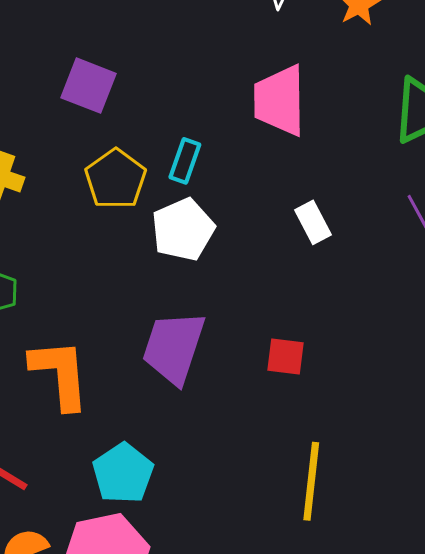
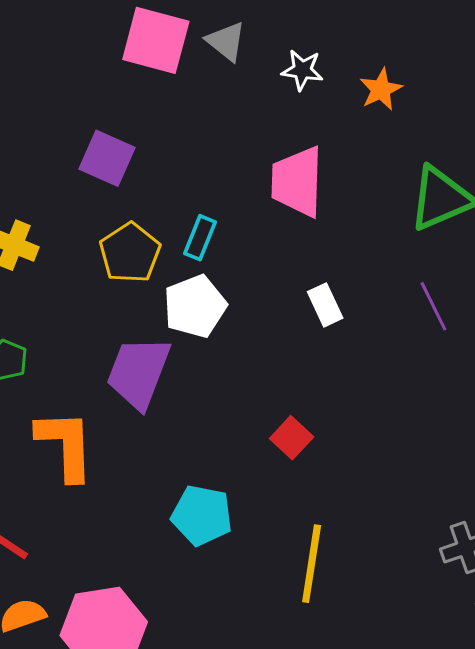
purple trapezoid: (174, 347) -> (138, 372), moved
red square: (285, 356) -> (292, 438), turned 33
cyan pentagon: (123, 473) -> (202, 515), moved, turned -30

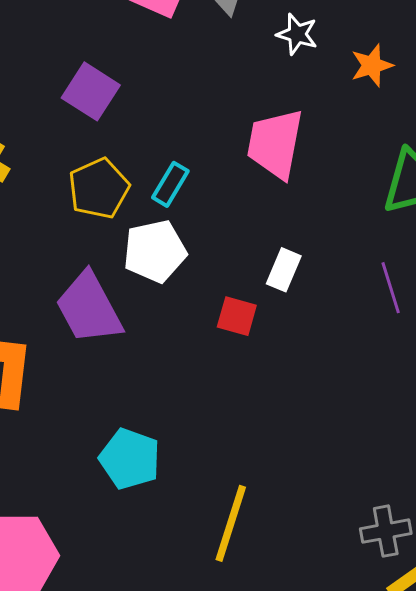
white rectangle: (325, 305) -> (284, 270), turned 39
purple trapezoid: (138, 372) -> (89, 308), turned -58
red square: (292, 438) -> (237, 316), moved, turned -36

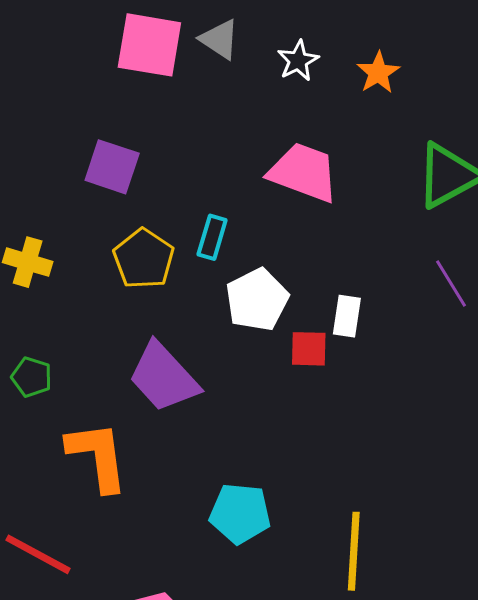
white star: (297, 34) -> (298, 61), turned -30
pink trapezoid: (275, 144) -> (304, 172), turned 114
white pentagon: (155, 251) -> (257, 300), moved
white rectangle: (284, 270) -> (347, 316), moved

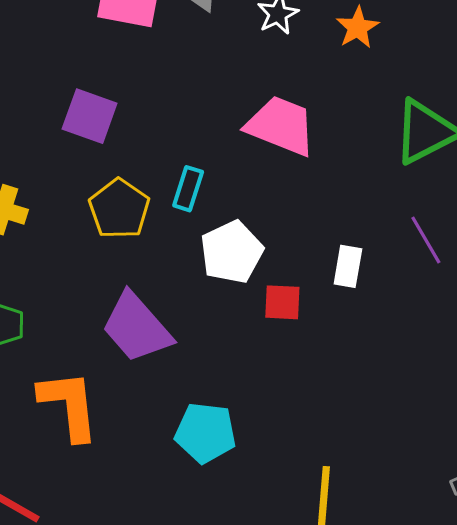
white rectangle: (347, 316) -> (348, 266), moved
cyan pentagon: (240, 513) -> (205, 433), moved

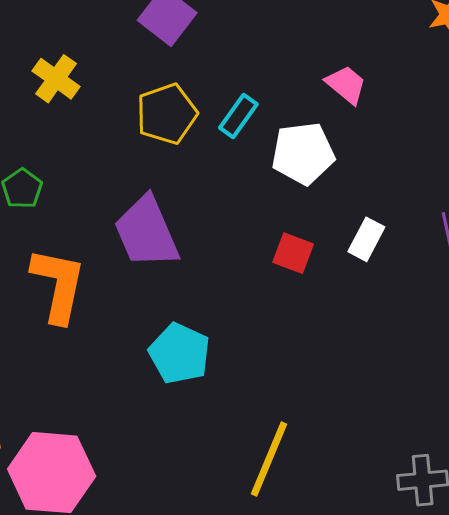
pink trapezoid: (281, 126) -> (346, 85), size x0.6
white pentagon: (232, 252) -> (303, 153), moved

